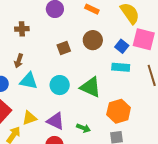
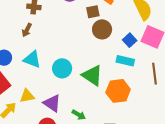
brown square: (64, 48) -> (93, 12), moved
brown arrow: (19, 61) -> (27, 30), moved
orange hexagon: (119, 111) -> (118, 91), moved

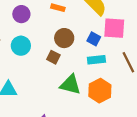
brown square: (93, 12) -> (53, 57), moved, turned -32
cyan circle: (62, 68) -> (21, 46), moved

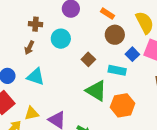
brown circle: (64, 38) -> (115, 35), moved
cyan rectangle: (96, 60) -> (117, 70), moved

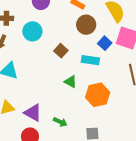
green triangle: (96, 91) -> (71, 82), size x0.6

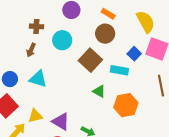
brown circle: (86, 25) -> (105, 34), moved
brown square: (61, 51) -> (90, 60), size x1.6

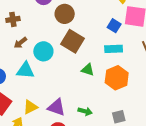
brown circle: (105, 34) -> (65, 14), moved
cyan circle: (62, 40) -> (43, 51), moved
brown arrow: (31, 50) -> (20, 43), moved, turned 40
cyan rectangle: (119, 70) -> (114, 49), moved

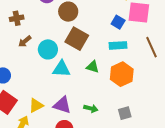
cyan triangle: (25, 70) -> (62, 69), moved

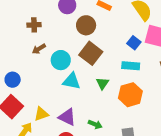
green triangle: (93, 67) -> (103, 83), turned 40

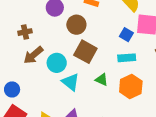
brown arrow: (39, 49) -> (33, 55), size x1.5
cyan triangle: (72, 81) -> (71, 82), turned 36
green triangle: (103, 83) -> (102, 80), turned -32

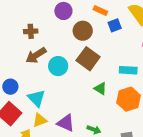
blue square: (126, 35) -> (115, 25), moved, turned 32
cyan triangle: (71, 82) -> (37, 98), moved

